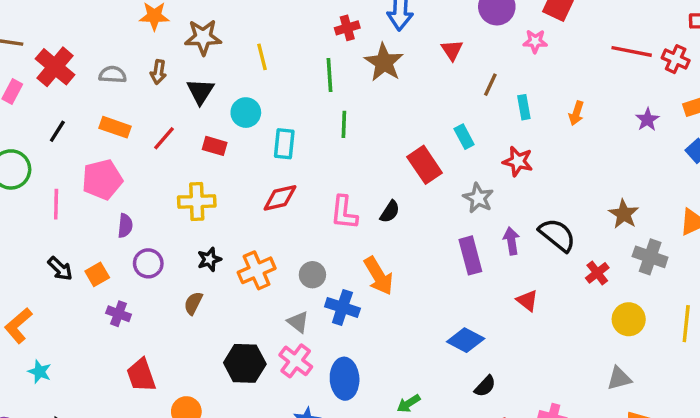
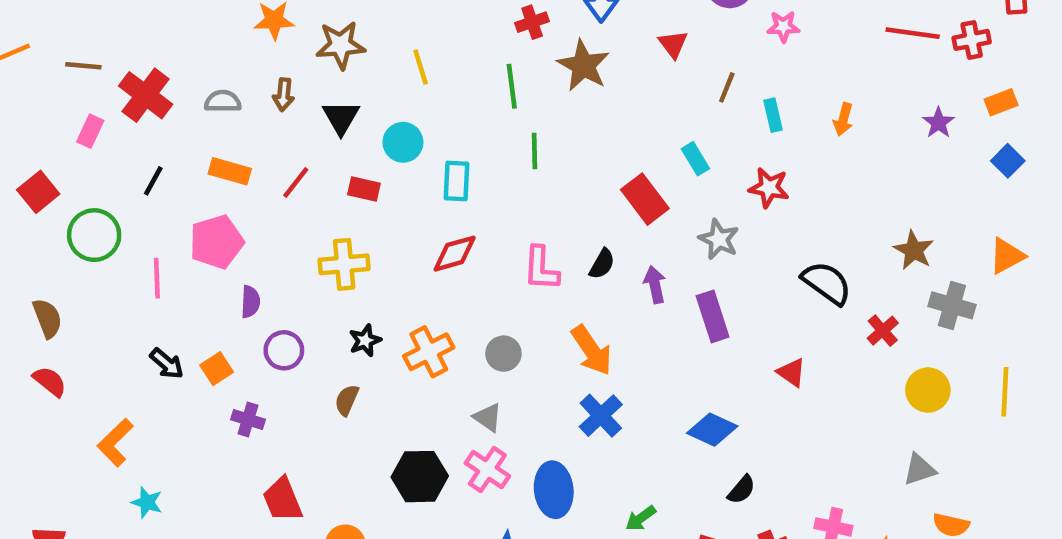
red cross: (676, 59) -> (972, 40), turned -32
purple arrow: (511, 241) -> (655, 285), moved
blue cross: (342, 307) -> (601, 416), moved, turned 32

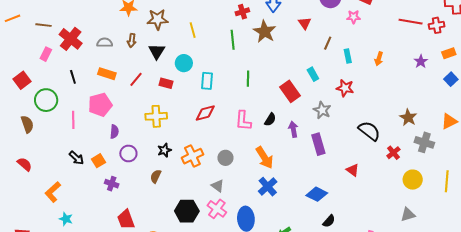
green line: (535, 151) -> (248, 79), moved
black line: (153, 181) -> (73, 77), turned -48
brown semicircle: (47, 318) -> (27, 124), moved

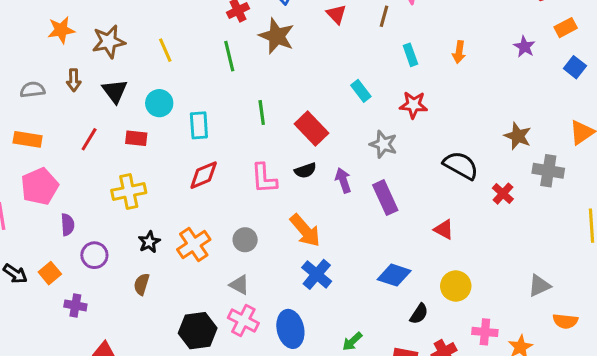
brown line: (328, 43) -> (384, 16), moved
orange rectangle: (107, 74) -> (28, 139), moved
red rectangle: (290, 91) -> (311, 128), moved
black semicircle: (270, 120) -> (305, 170), turned 48
yellow circle: (413, 180) -> (456, 286), moved

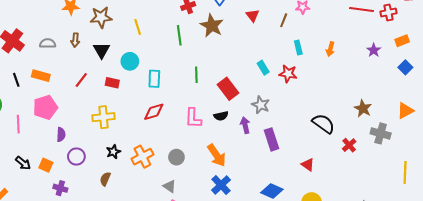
red star: (413, 105) -> (288, 74), moved
gray star: (383, 144) -> (261, 105), moved
orange square: (50, 273) -> (46, 165), turned -32

